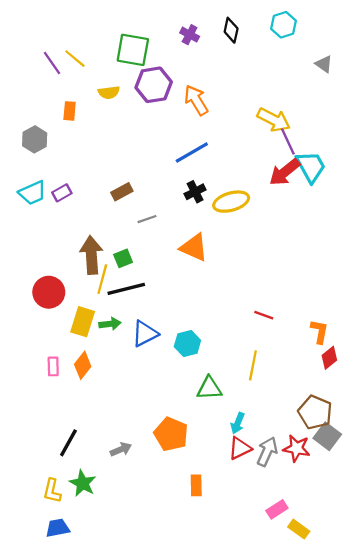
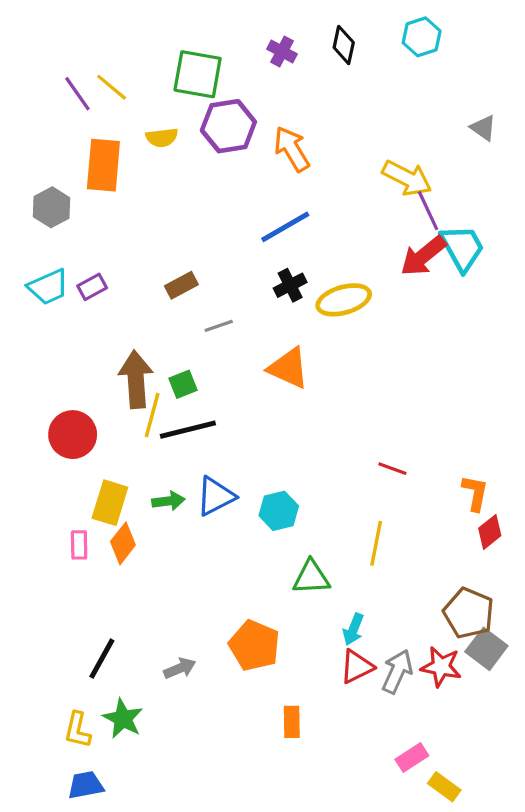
gray triangle: (324, 64) -> (483, 128), moved
orange rectangle: (70, 111) -> (103, 165), size x1.8
yellow rectangle: (83, 322) -> (110, 503), moved
green arrow: (110, 324) -> (168, 501), moved

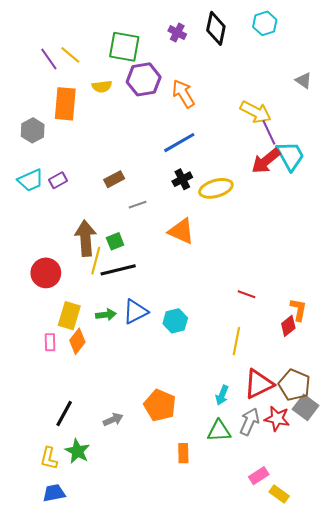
black diamond: (344, 45) -> (216, 28), size x1.4
red diamond: (490, 532) -> (288, 326), moved
green triangle: (311, 577) -> (219, 431), moved
red triangle: (357, 667) -> (259, 384), moved, size x1.4

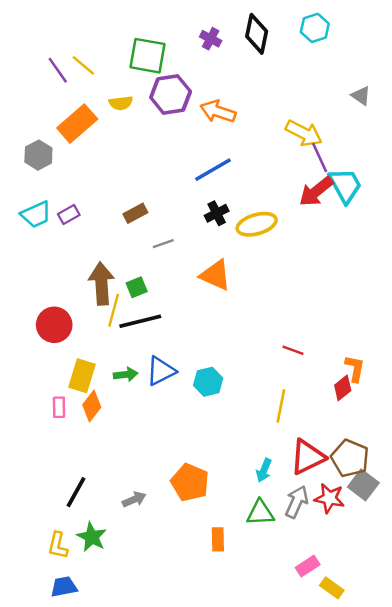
orange arrow: (183, 94) -> (218, 111), turned -40
orange rectangle: (65, 104) -> (77, 124), turned 44

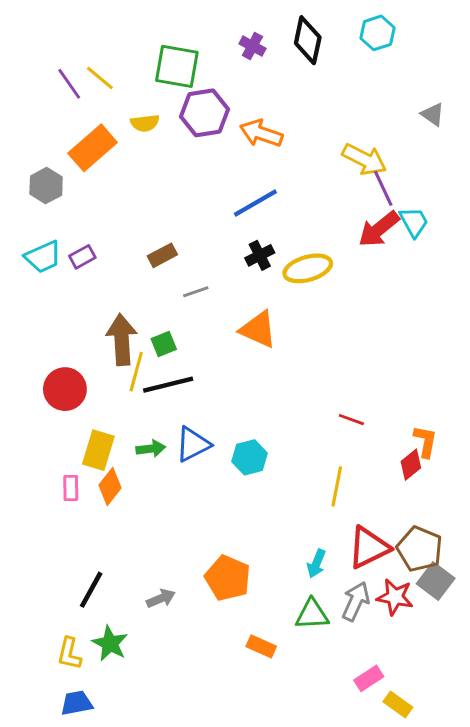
cyan trapezoid: (345, 185) -> (414, 222), size x0.7
orange rectangle: (218, 539) -> (261, 646), turned -65

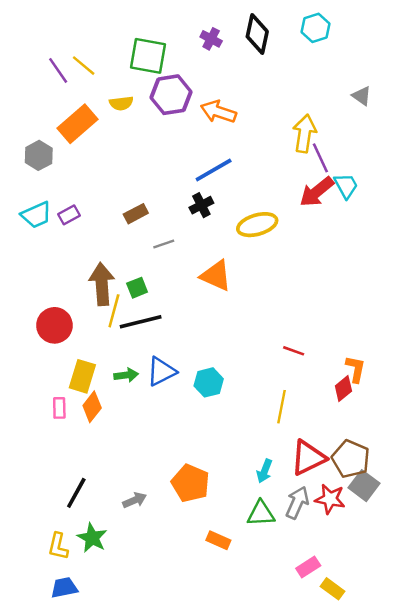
yellow arrow: (364, 159) -> (305, 134), turned -108
black cross: (260, 255) -> (201, 205), moved

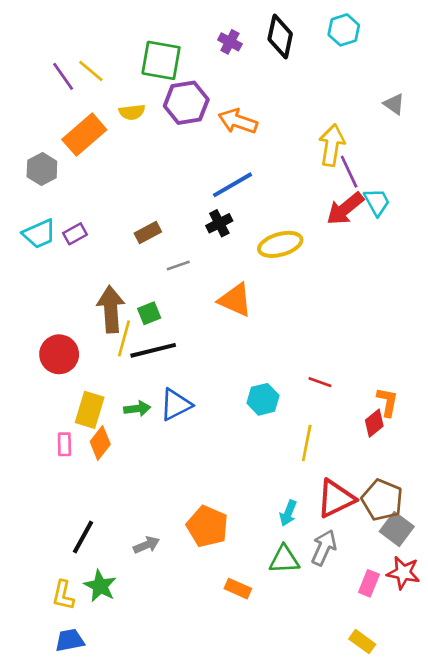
cyan hexagon: (209, 382) -> (263, 399), moved
red star: (330, 499) -> (403, 573), moved
pink rectangle: (308, 567) -> (369, 583), moved, turned -35

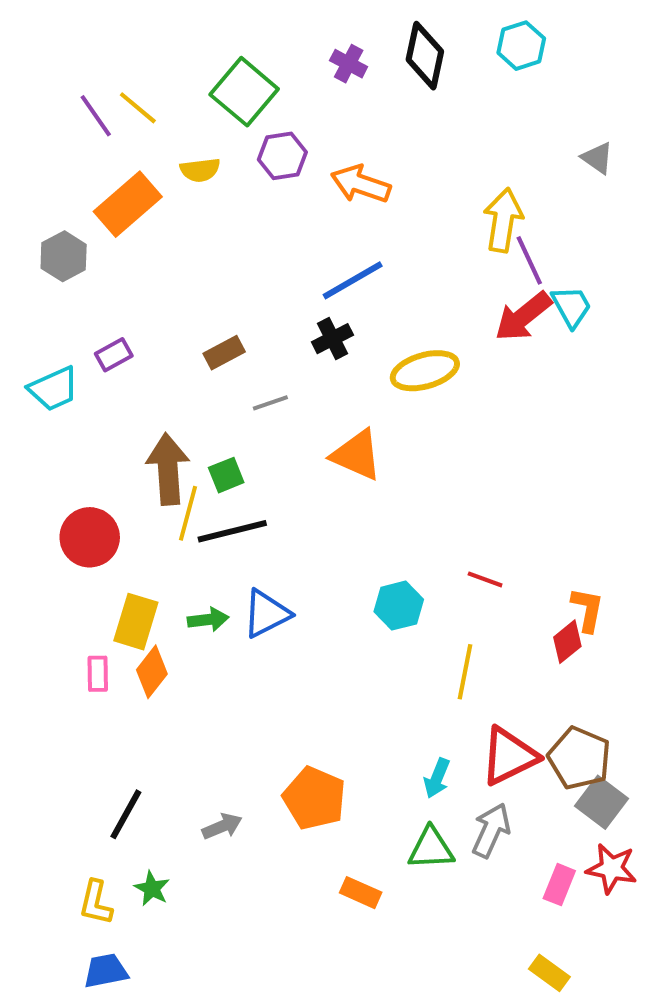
green square: (161, 60) -> (244, 92), turned 30
purple hexagon: (186, 103) -> (282, 156), size x0.7
cyan trapezoid: (39, 234) -> (54, 389), moved
green star: (100, 586) -> (152, 889), size x0.7

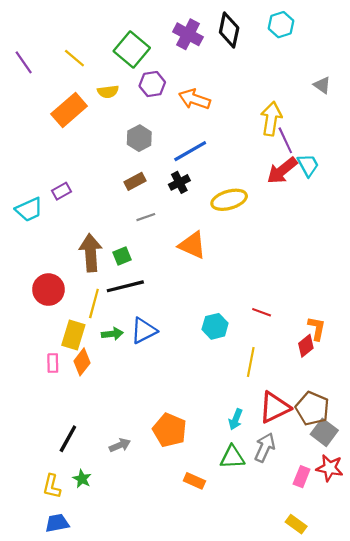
purple cross: (349, 64) -> (188, 34), size x1.5
purple line: (96, 116) -> (24, 62), moved
gray hexagon: (64, 256) -> (139, 138), moved
brown rectangle: (224, 353) -> (135, 181), moved
yellow line: (188, 513) -> (94, 304), moved

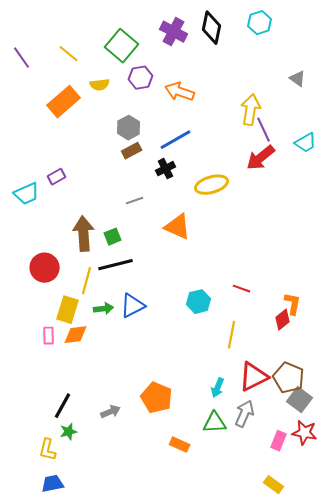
cyan trapezoid: (308, 165) -> (306, 143), moved, turned 90
brown rectangle: (135, 181) -> (132, 151), moved
orange diamond: (82, 362) -> (76, 335), turned 45
green star: (82, 479) -> (69, 432), moved, turned 30

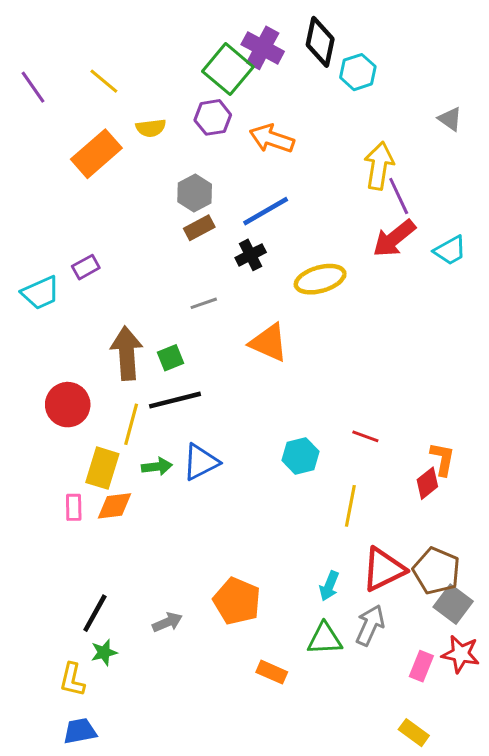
cyan hexagon: (260, 23) -> (358, 72), moved
green square: (122, 46) -> (228, 69), moved
cyan trapezoid: (306, 143) -> (450, 250), moved

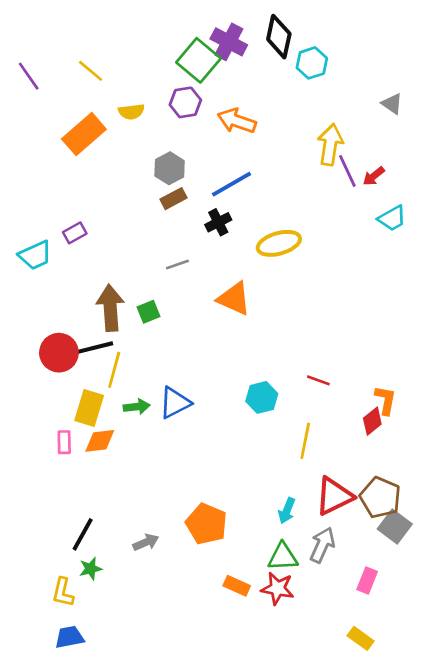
red arrow: (394, 238) -> (374, 176), moved, size x0.6
black line: (175, 400) -> (91, 349), moved
red star: (461, 654) -> (278, 588), moved

